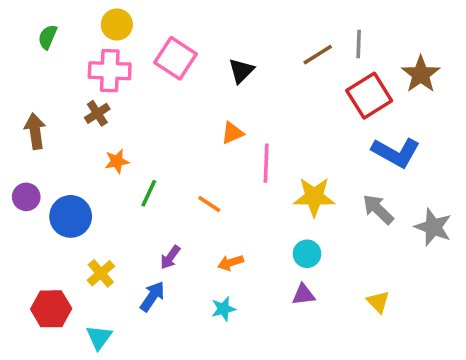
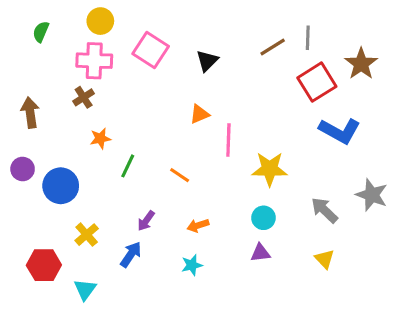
gray arrow: (378, 209) -> (325, 210), moved

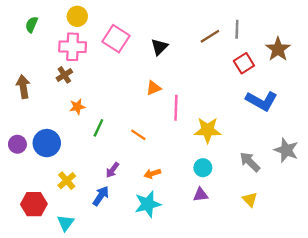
red square: (317, 82) -> (244, 63), size x0.7
purple circle: (23, 169) -> (17, 144), moved
cyan star: (192, 265) -> (148, 204), size x1.6

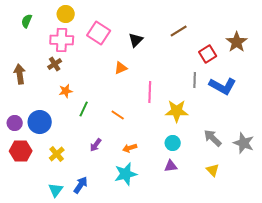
gray line: (237, 29) -> (195, 80), moved
orange triangle: (154, 88) -> (121, 68), moved
gray star: (286, 150) -> (244, 143), moved
blue arrow: (101, 196) -> (81, 185), moved
red hexagon: (34, 204) -> (21, 151), moved

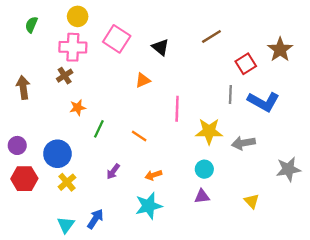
black triangle: (136, 40) -> (160, 47), turned -35
blue circle: (40, 122) -> (57, 154), moved
gray arrow: (213, 138) -> (243, 143), moved, turned -54
gray star: (244, 143) -> (288, 169), turned -30

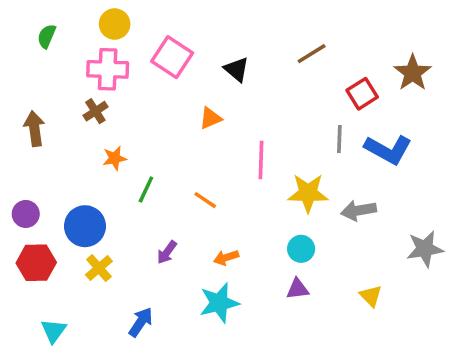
cyan triangle: (66, 225) -> (54, 331), moved

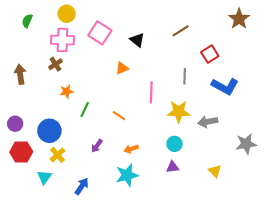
brown star: (413, 73) -> (239, 19), moved
gray line: (339, 139) -> (185, 76), moved
cyan triangle: (54, 331) -> (44, 177), moved

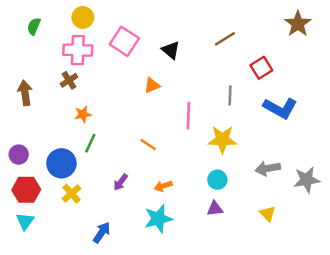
green line: (85, 110) -> (90, 143), moved
gray arrow: (208, 122) -> (268, 168), moved
cyan triangle: (44, 177) -> (25, 221), moved

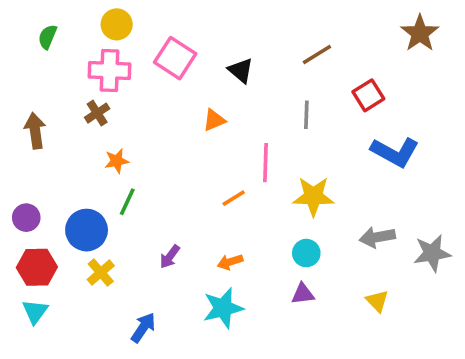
gray line: (230, 95) -> (306, 115), moved
orange line: (148, 144) -> (234, 198), moved, turned -66

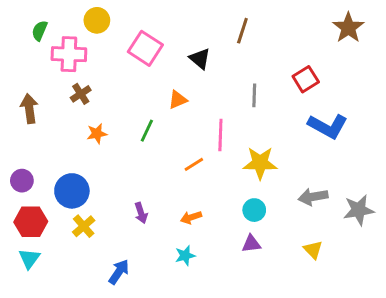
brown line: (317, 55) -> (242, 31), moved, turned -40
pink cross: (110, 70) -> (69, 54), moved
green line: (127, 202) -> (147, 131), moved
purple arrow: (170, 257) -> (141, 213), turned -54
cyan star: (223, 308) -> (185, 256), size x0.6

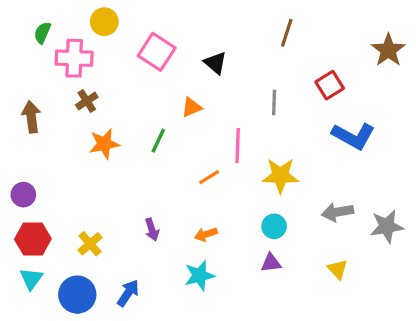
brown star: (348, 28) -> (388, 50), moved
brown line: (242, 31) -> (287, 33), moved
orange star: (97, 134) -> (104, 144), size x1.4
blue circle: (72, 191) -> (77, 295), moved
cyan star: (185, 256) -> (199, 276), size x1.4

